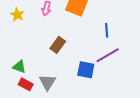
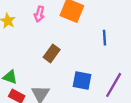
purple line: (108, 55) -> (114, 85), moved, turned -30

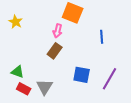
pink arrow: (39, 14) -> (58, 31), moved

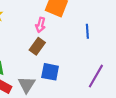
blue square: (82, 75) -> (50, 72), moved

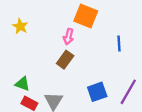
blue square: (50, 72) -> (97, 92), moved, turned -30

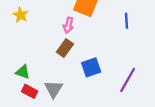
blue line: (119, 44) -> (126, 21), moved
blue square: (97, 92) -> (91, 67), moved

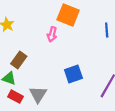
brown rectangle: (65, 48) -> (19, 60), moved

